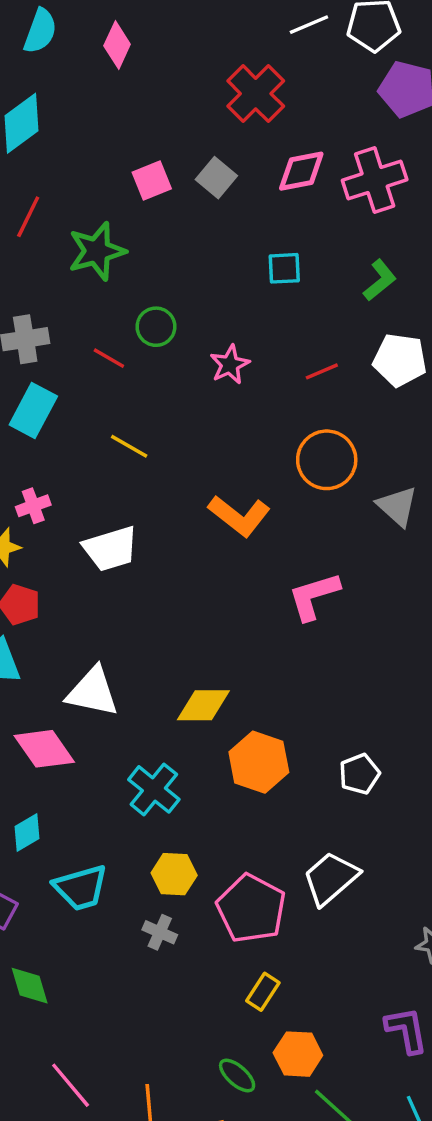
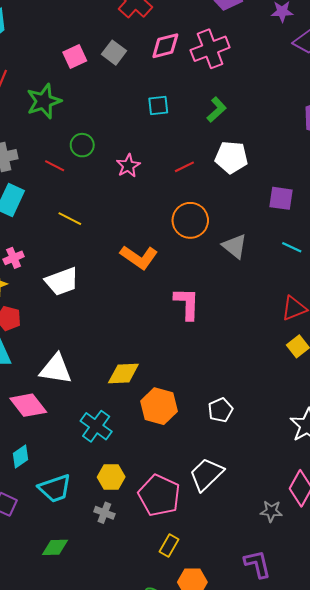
pink L-shape: (314, 596) -> (187, 304), turned 112
green diamond: (30, 986) -> (55, 547), moved, turned -72

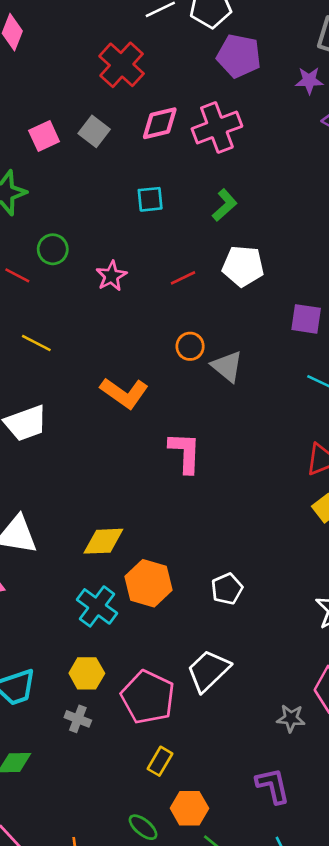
orange circle: (190, 220) -> (190, 346), size x0.6
gray triangle: (235, 246) -> (227, 366), moved
cyan cross: (96, 426) -> (97, 606), moved

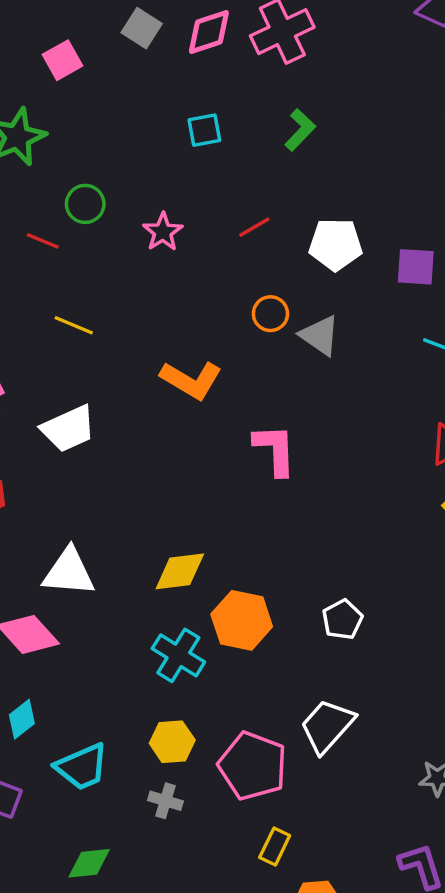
gray square: (94, 131) -> (142, 28), moved
white pentagon: (243, 266) -> (336, 244), moved

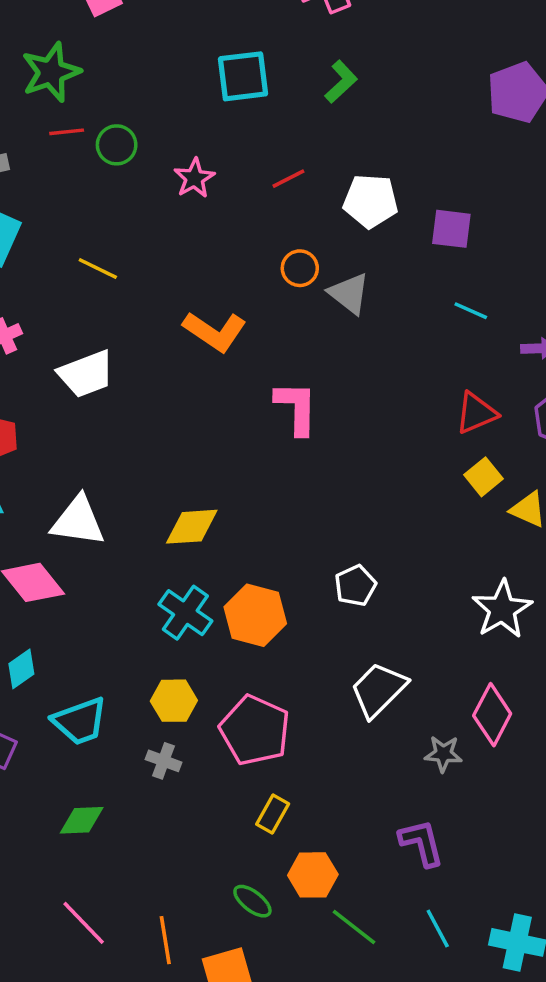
cyan square: (204, 130) -> (243, 76), size x1.5
red line: (43, 241) -> (67, 132), moved, turned -32
orange hexagon: (242, 620) -> (255, 615), moved
white trapezoid: (327, 726) -> (378, 690), moved

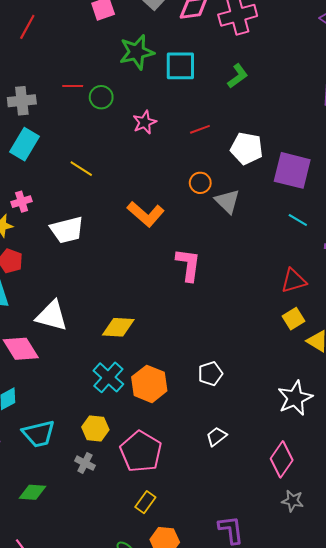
green star: (51, 72) -> (137, 52), moved
purple square: (451, 229) -> (292, 170), size x1.5
white trapezoid: (378, 690) -> (217, 437), size x0.6
gray star: (443, 754) -> (293, 501), moved

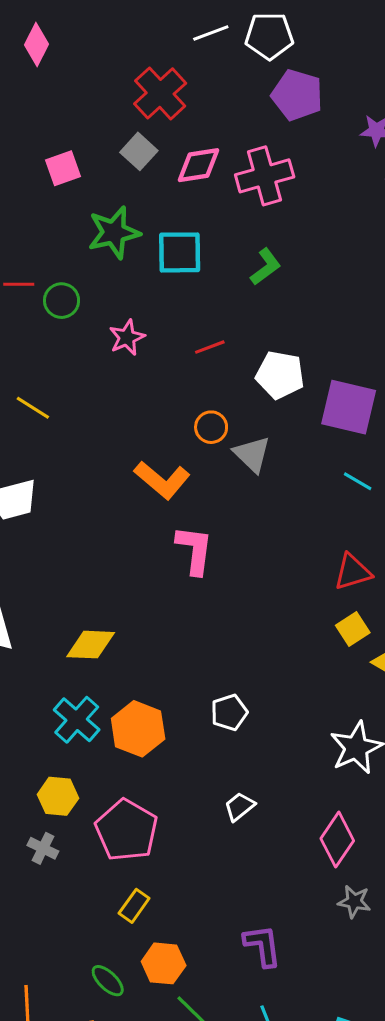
orange L-shape: (146, 214) -> (162, 480), moved

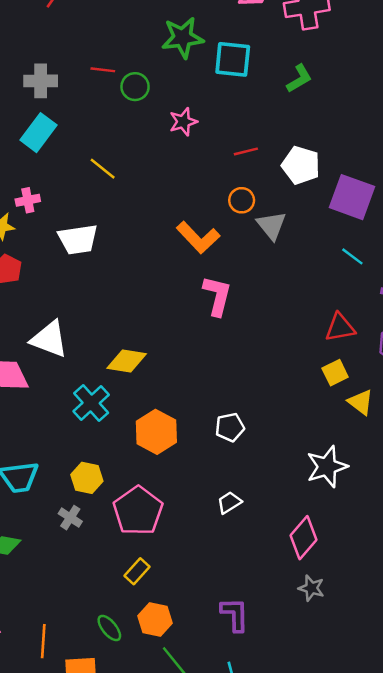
red line: (210, 347) -> (246, 151), moved
cyan cross: (77, 720) -> (91, 403), moved

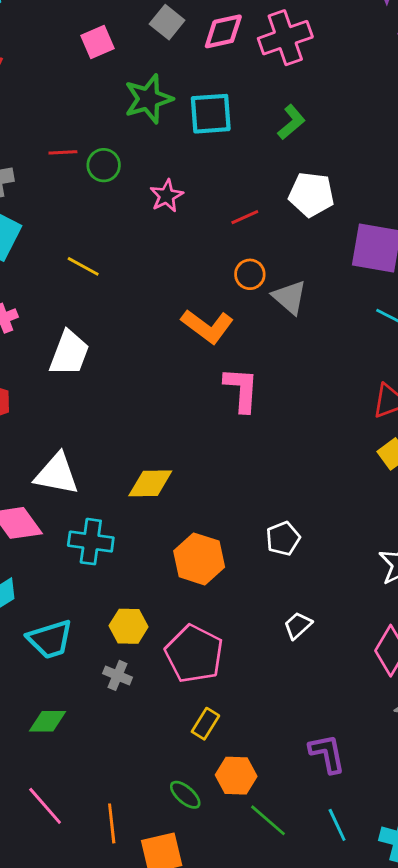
white pentagon: (301, 165) -> (311, 194), moved
white trapezoid: (78, 239) -> (69, 353), turned -51
cyan cross: (91, 403) -> (91, 542), moved, turned -30

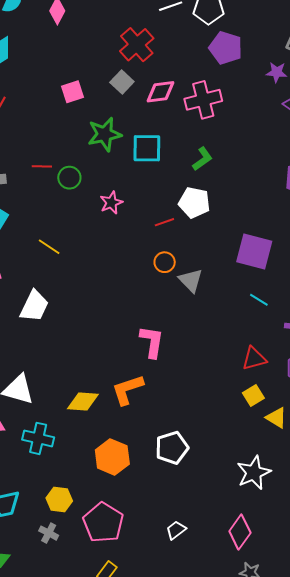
white pentagon: (311, 194) -> (194, 203), moved
orange L-shape: (207, 326) -> (128, 390), moved, turned 120
white pentagon: (283, 539) -> (172, 448), size x1.4
white trapezoid: (298, 625) -> (176, 530), moved

